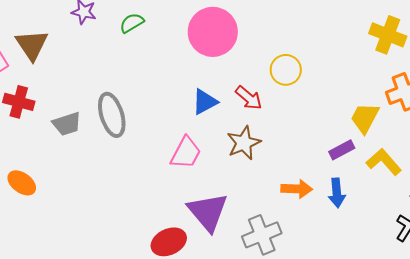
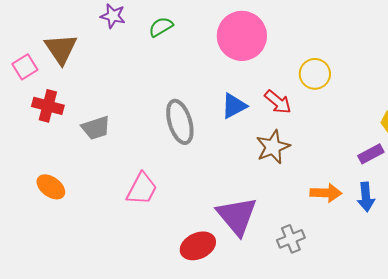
gray ellipse: (112, 115) -> (180, 122), moved
pink trapezoid: (186, 153) -> (142, 189), moved
gray cross: (262, 235) -> (291, 239), size x0.7

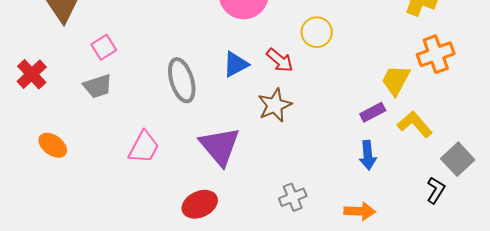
pink square: (25, 67) -> (104, 47), moved
red cross: (48, 106) -> (32, 74), moved, turned 32
orange arrow: (326, 193) -> (360, 211), moved
purple triangle: (237, 216) -> (220, 146), moved

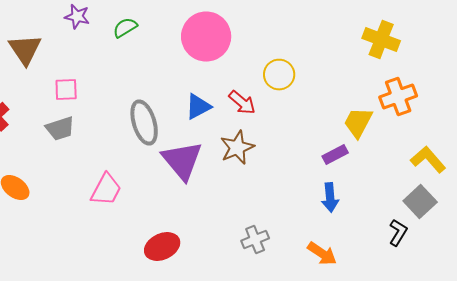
pink square: (104, 47) -> (66, 90), turned 30
yellow L-shape: (415, 124) -> (428, 160), moved
purple triangle: (220, 146) -> (182, 160), moved
orange arrow: (360, 211) -> (322, 254), turned 32

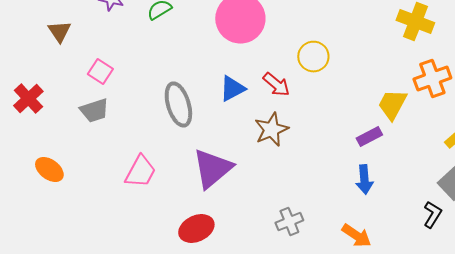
brown triangle: (25, 50) -> (59, 32), size x0.7
pink square: (66, 90) -> (100, 72), turned 35
purple triangle: (182, 160) -> (212, 168), moved, turned 30

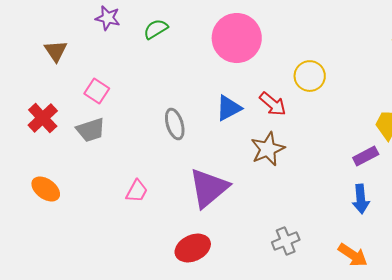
red cross: (28, 98) -> (43, 118), moved
gray ellipse: (178, 104) -> (175, 124), size x0.7
pink trapezoid: (140, 172) -> (137, 191), size x0.7

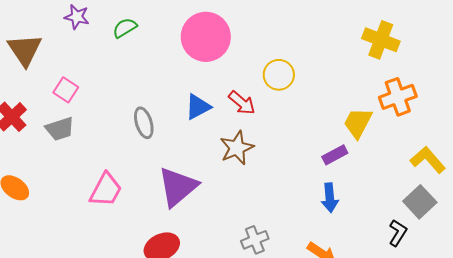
brown triangle: (56, 51) -> (25, 50), size x1.5
pink trapezoid: (137, 191) -> (106, 190), size x1.5

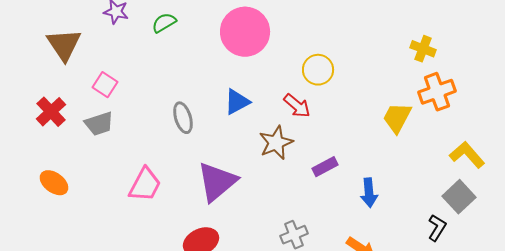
yellow cross: (381, 40) -> (423, 49), moved, size x0.7
red arrow: (242, 103) -> (297, 106), moved
purple rectangle: (335, 155) -> (325, 167), moved

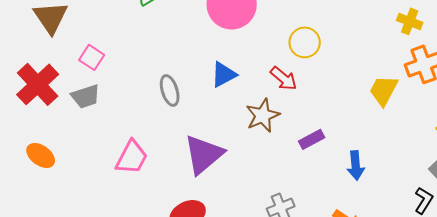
red cross: (51, 112) -> (38, 84), size x1.4

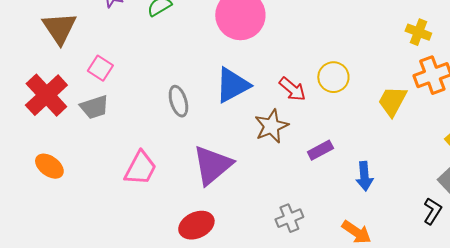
yellow circle: (305, 42) -> (333, 77), moved
blue triangle: (224, 74) -> (232, 85), size x1.4

